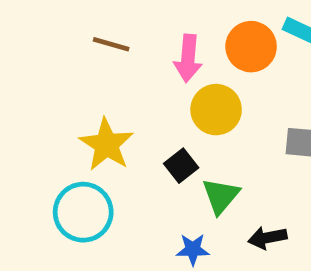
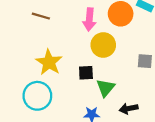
brown line: (111, 44) -> (41, 16), moved
black square: (181, 166) -> (86, 73), turned 35

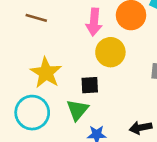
green triangle: (106, 88) -> (77, 110), moved

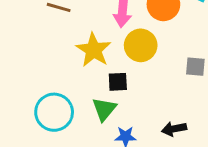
yellow star: (46, 73) -> (94, 50), moved

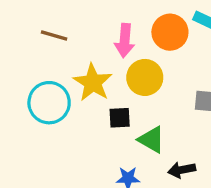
green triangle: (104, 109) -> (151, 140), moved, turned -40
cyan circle: (54, 112) -> (49, 103), moved

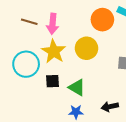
pink arrow: (125, 41) -> (53, 24), moved
black square: (120, 118) -> (53, 81), moved
green triangle: (151, 140) -> (77, 87), moved

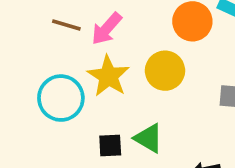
pink arrow: (53, 24) -> (107, 29), turned 36
black square: (53, 81) -> (110, 146), moved

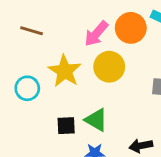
pink arrow: (107, 29) -> (96, 34), moved
cyan circle: (61, 98) -> (27, 88), size x0.7

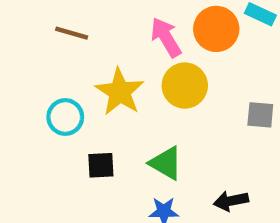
pink arrow: (96, 34) -> (166, 37), turned 108
black square: (66, 126) -> (101, 165), moved

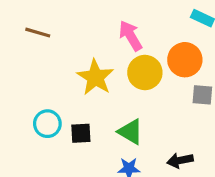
orange circle: (216, 29) -> (185, 60), moved
brown line: (72, 33) -> (38, 33), moved
cyan circle: (65, 117) -> (47, 124), moved

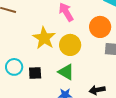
yellow circle: (145, 72) -> (70, 45), moved

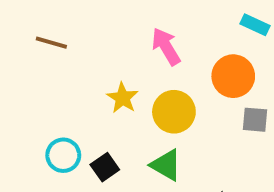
yellow star: (44, 38) -> (123, 98), size x0.7
black square: (35, 73) -> (105, 167), turned -32

